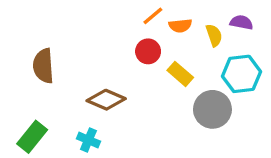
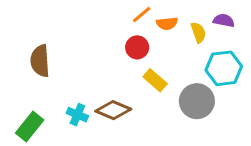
yellow rectangle: (180, 74) -> (155, 80), moved
brown diamond: (106, 100) -> (113, 110), moved
cyan cross: (88, 140) -> (77, 115), moved

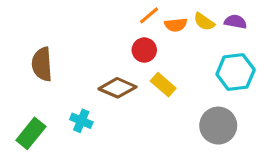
yellow semicircle: (198, 32) -> (204, 22), moved, turned 144
gray circle: (197, 101) -> (218, 126), moved
brown diamond: (113, 110) -> (118, 88), moved

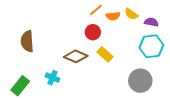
purple semicircle: (236, 22) -> (151, 22), moved

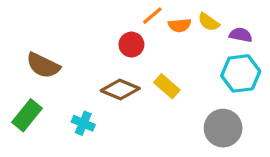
red circle: (93, 32) -> (131, 45), moved
brown semicircle: (27, 41) -> (43, 65), turned -60
green rectangle: (20, 86) -> (27, 115), moved

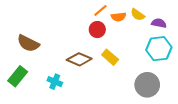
red circle: (131, 45) -> (97, 30), moved

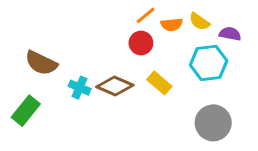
cyan hexagon: (159, 49) -> (209, 63), moved
cyan cross: (55, 82) -> (80, 88), moved

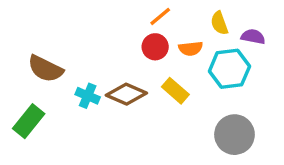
yellow semicircle: (199, 22) -> (219, 23), turned 35
orange semicircle: (172, 25) -> (191, 48), moved

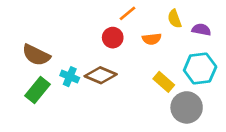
red circle: (155, 47) -> (113, 38), moved
cyan hexagon: (229, 69) -> (200, 68), moved
yellow rectangle: (175, 91) -> (164, 82), moved
green rectangle: (29, 121) -> (37, 90), moved

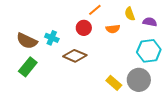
cyan cross: (70, 77) -> (52, 38), moved
yellow rectangle: (164, 82) -> (114, 83), moved

